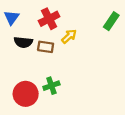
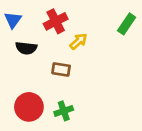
brown rectangle: (46, 47) -> (61, 69), moved
green cross: (51, 86) -> (64, 111), moved

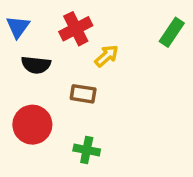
red circle: (29, 107) -> (32, 125), moved
green cross: (64, 111) -> (87, 150), turned 30

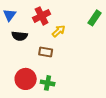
red circle: (32, 125) -> (26, 79), moved

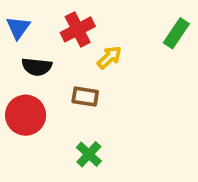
red circle: (26, 79) -> (26, 115), moved
green cross: (48, 83) -> (89, 154), turned 32

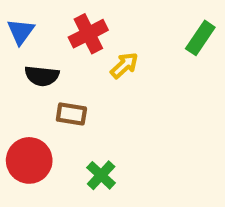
brown rectangle: (85, 97) -> (71, 114), moved
red circle: (26, 115) -> (29, 160), moved

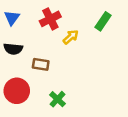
green rectangle: (200, 38) -> (103, 21), moved
black semicircle: (42, 76) -> (13, 49), moved

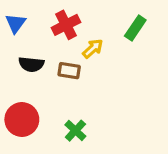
black semicircle: (13, 49) -> (31, 64), moved
brown rectangle: (41, 64) -> (69, 71), moved

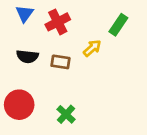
blue triangle: (16, 23) -> (25, 14), moved
yellow arrow: (93, 49) -> (92, 48), moved

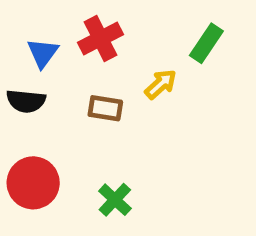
blue triangle: (25, 14) -> (43, 53), moved
black semicircle: (27, 56) -> (26, 101), moved

